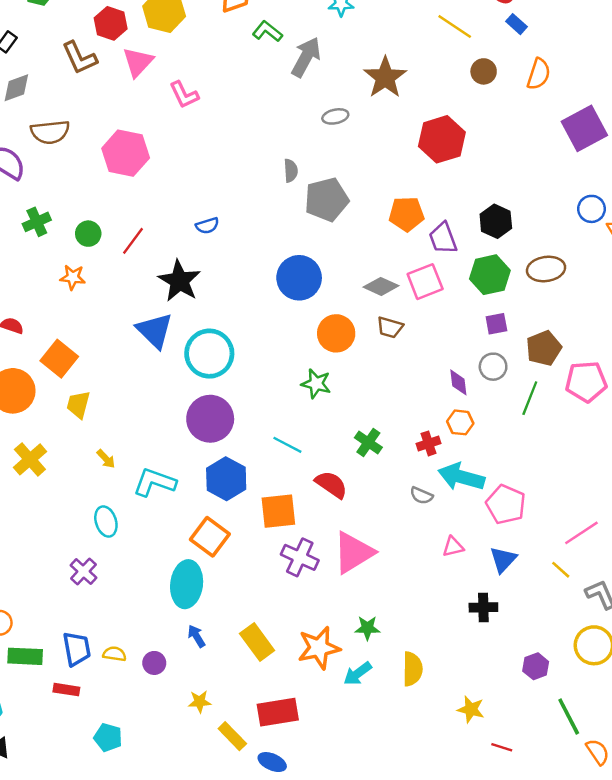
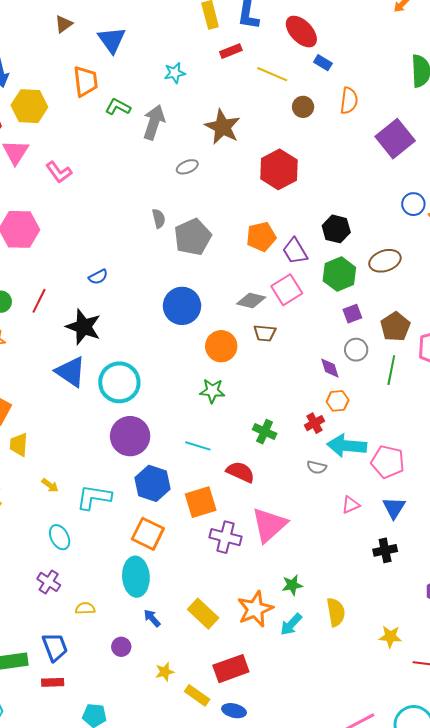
yellow semicircle: (114, 654) -> (85, 608), moved

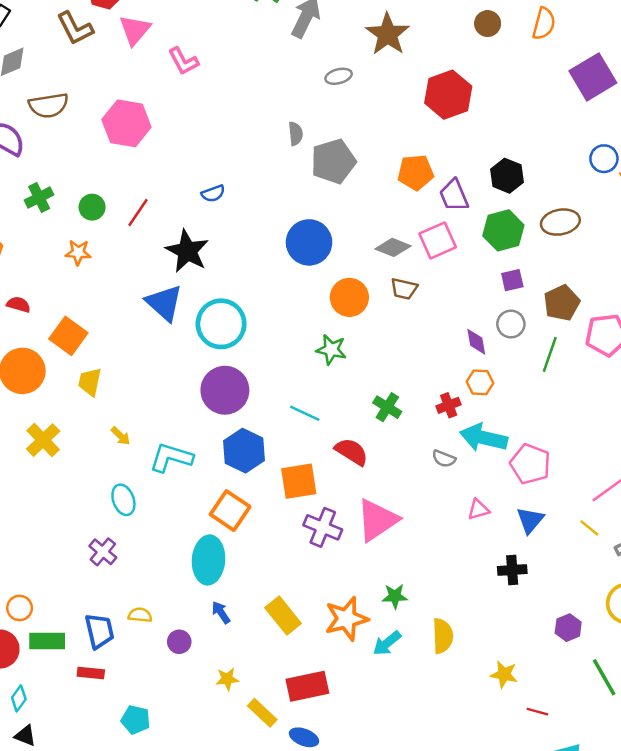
yellow semicircle: (85, 608) -> (140, 615), moved

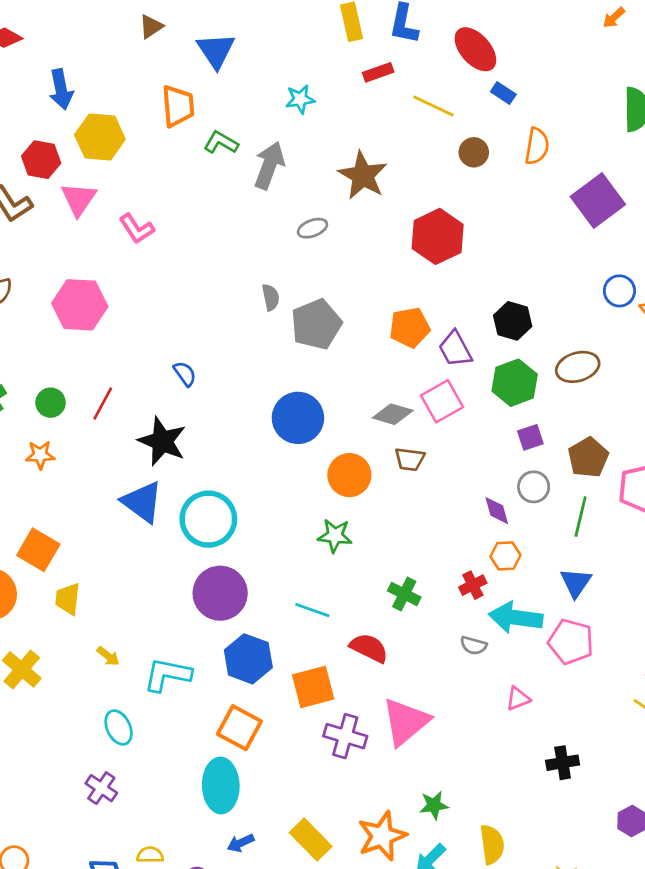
blue semicircle: (213, 193) -> (185, 374), turned -100
blue triangle: (530, 520) -> (576, 583), moved
blue arrow: (221, 612) -> (241, 843), turned -75

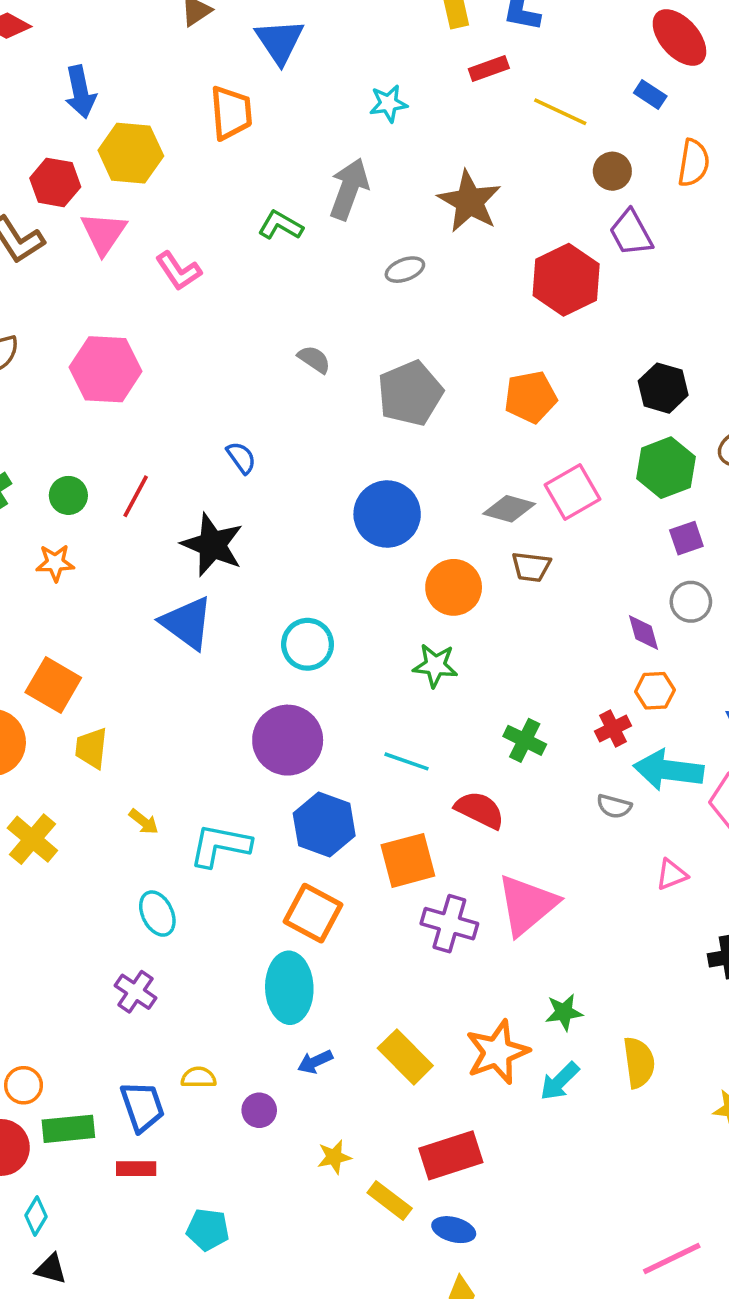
red ellipse: (475, 49) -> (679, 38), moved
green L-shape: (221, 143) -> (280, 225), moved
gray semicircle: (271, 297) -> (314, 359), moved, turned -44
purple trapezoid: (455, 349) -> (631, 233), moved
cyan circle: (208, 519) -> (308, 644), moved, size x0.7

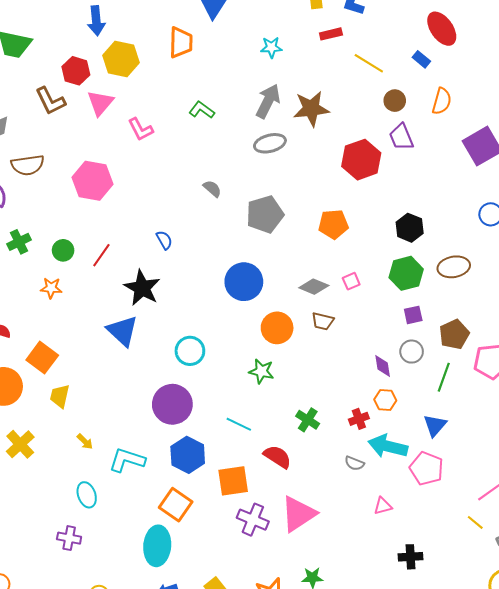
gray arrow: (349, 189) -> (268, 101), moved
brown star: (469, 201) -> (311, 109), turned 30
gray ellipse: (405, 270) -> (270, 143), size x1.4
pink square: (573, 492) -> (351, 281), size x0.6
purple cross: (135, 992) -> (69, 538), turned -30

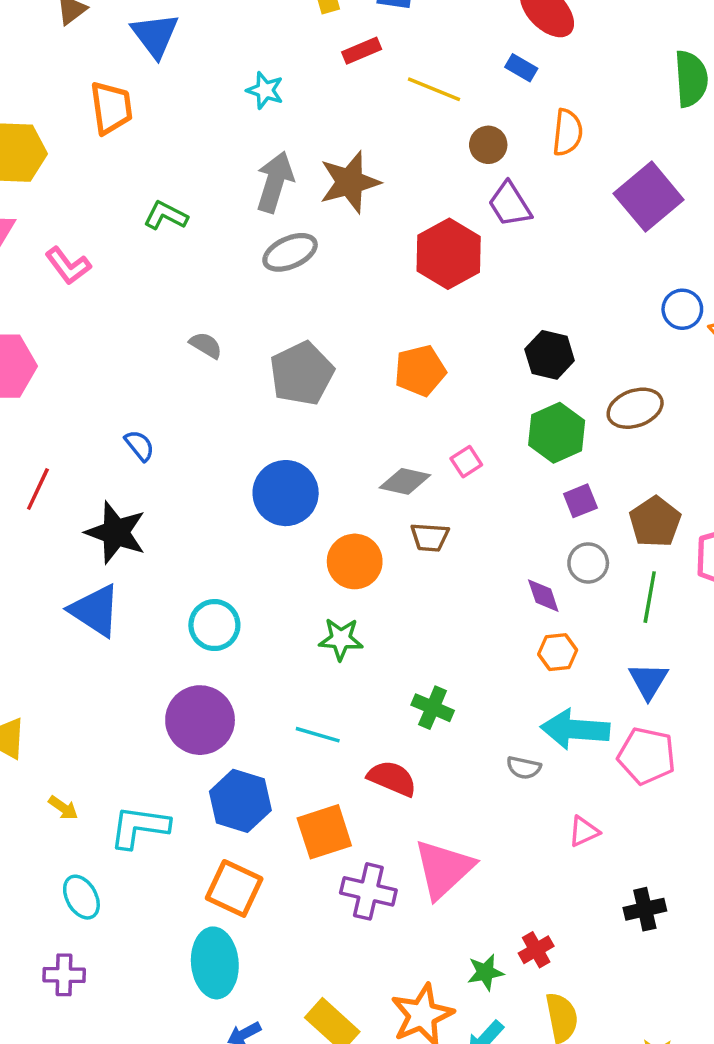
cyan star: (271, 47) -> (265, 90), turned 30
red cross: (359, 419) -> (536, 950), moved

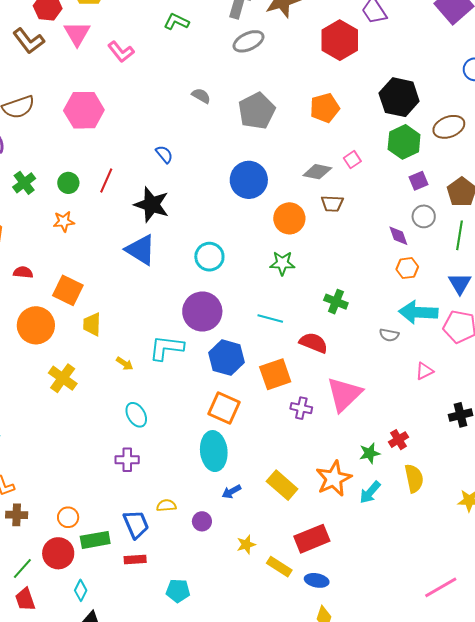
black hexagon: (550, 355) -> (399, 97), size x1.4
cyan L-shape: (139, 827) -> (166, 348), moved
purple cross: (368, 891) -> (301, 408), size x0.7

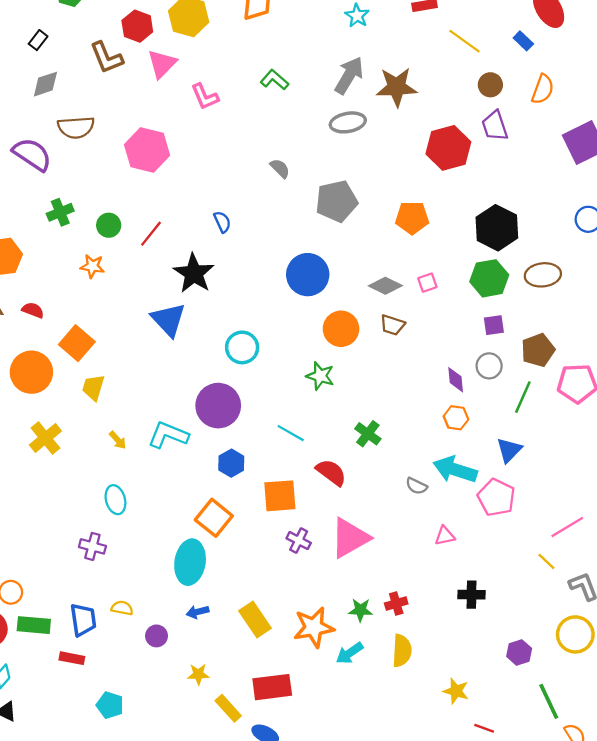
blue hexagon: (226, 358) -> (231, 463), size x0.7

